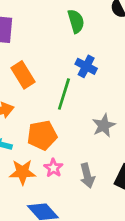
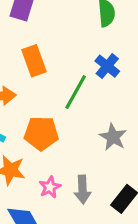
gray star: (104, 126) -> (113, 137), turned -30
pink star: (53, 168) -> (50, 187), moved

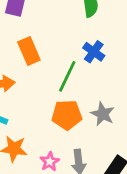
orange pentagon: (41, 133) -> (67, 115), moved

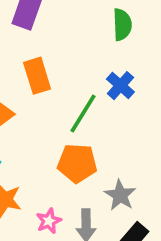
gray star: (103, 114) -> (120, 195), moved

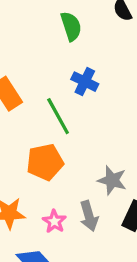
green line: (83, 113) -> (58, 116), turned -45
orange pentagon: (77, 163) -> (45, 162), moved

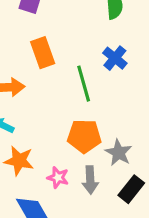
orange pentagon: (45, 162) -> (84, 136), moved
pink star: (54, 221) -> (58, 177), turned -30

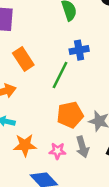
blue cross: (115, 58) -> (79, 50), turned -36
green line: (84, 84) -> (60, 75), turned 56

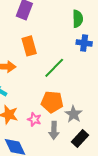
blue cross: (79, 50) -> (84, 43), moved
pink star: (58, 151) -> (34, 119), moved

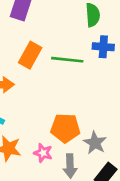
orange rectangle: (29, 46) -> (30, 55), turned 48
green line: (54, 68) -> (67, 60), moved, turned 55

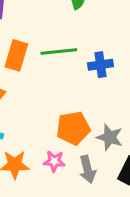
blue cross: (103, 47) -> (100, 65), moved

